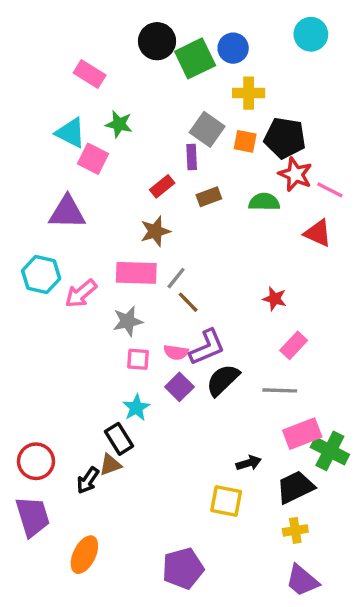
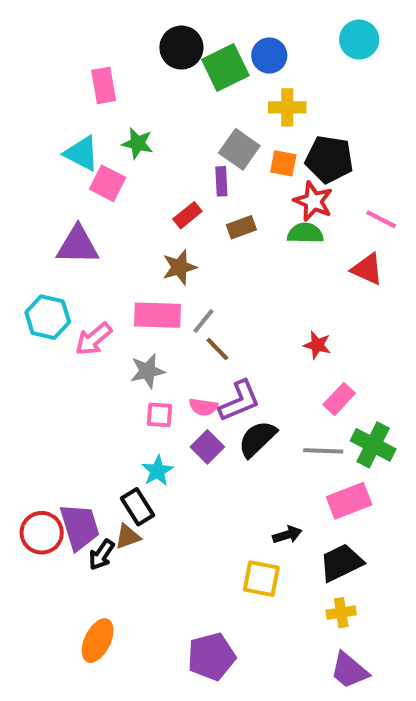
pink rectangle: (90, 74) -> (104, 85), turned 48
red star: (295, 174) -> (313, 201), moved
green cross: (330, 451) -> (373, 445), moved
purple trapezoid: (33, 517) -> (80, 527), moved

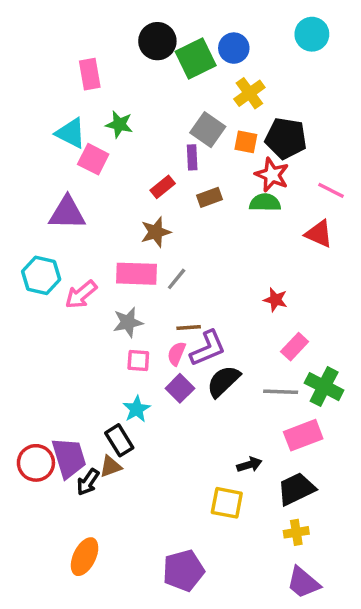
yellow cross: (287, 107) -> (249, 93), turned -36
brown line: (217, 349) -> (189, 328), moved, turned -50
pink semicircle: (203, 407) -> (177, 354), turned 105

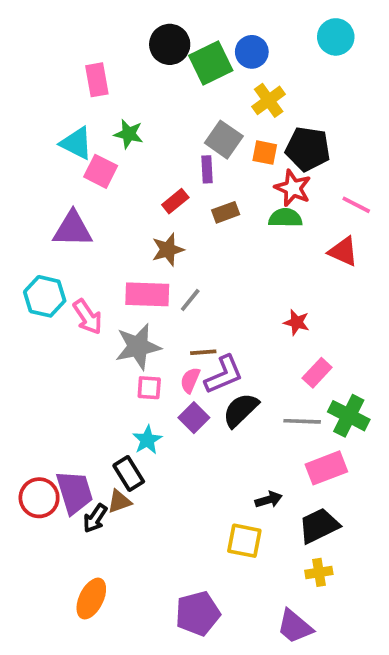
pink arrow: (81, 295) -> (88, 317), turned -84
gray star: (128, 322) -> (138, 347), size x1.4
purple trapezoid: (303, 583) -> (295, 627), moved

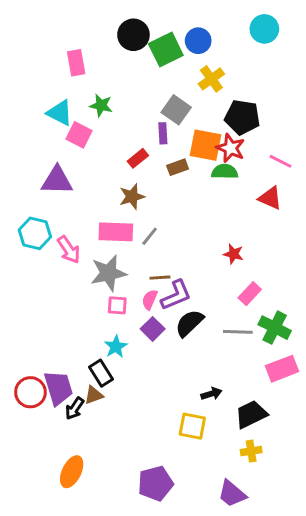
orange square: (265, 153) -> (206, 145), moved, size x1.6
pink rectangle: (326, 468) -> (282, 369), moved

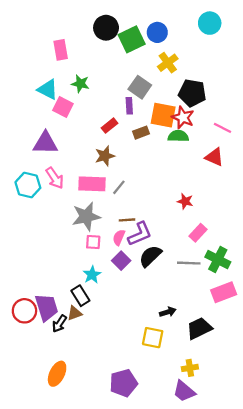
pink arrow: (69, 250) -> (55, 178), moved
yellow cross: (251, 451) -> (190, 368), moved

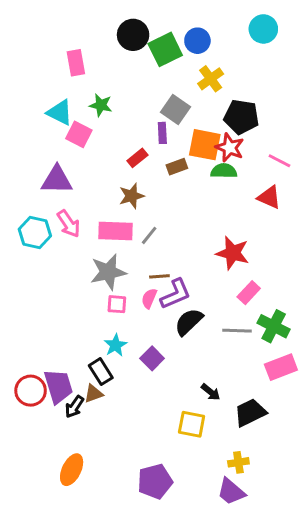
red star: (185, 201) -> (233, 253), size x1.6
purple square: (121, 261) -> (152, 358), moved
black arrow: (168, 312) -> (211, 392), turned 56

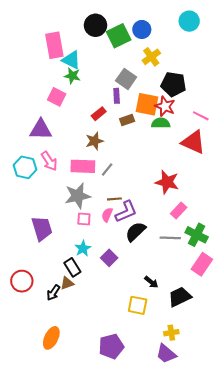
pink rectangle: (76, 63) -> (54, 45), size x1.4
cyan triangle: (60, 112) -> (71, 60), moved
red triangle: (269, 197) -> (193, 142), size x1.4
pink rectangle: (281, 367) -> (202, 264), turned -35
purple trapezoid: (58, 386) -> (42, 228), moved

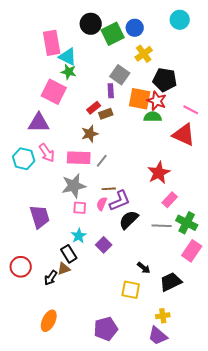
pink square: (57, 97) -> (54, 92), size x1.4
brown rectangle: (127, 120) -> (106, 114), moved
red star: (167, 182) -> (159, 173), turned 30

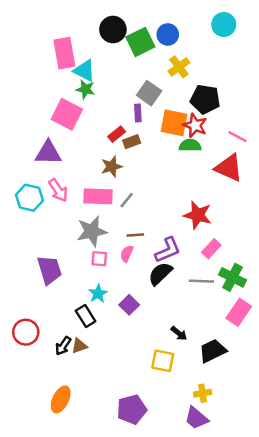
red star: (159, 173) -> (198, 215), turned -30
purple L-shape: (120, 201) -> (168, 250), moved
brown triangle: (64, 269) -> (79, 346), moved

